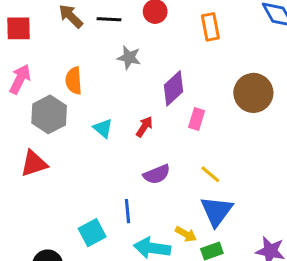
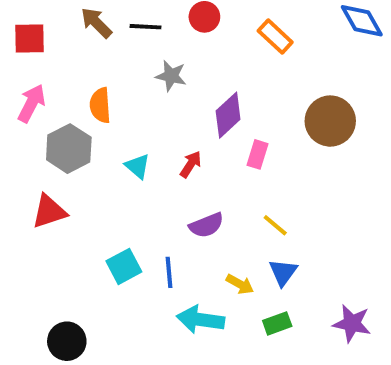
orange rectangle: (210, 27) -> (275, 36), turned -36
blue triangle: (217, 211) -> (283, 272), size x0.7
cyan square: (92, 233) -> (124, 266), moved
yellow arrow: (186, 234) -> (240, 284), moved

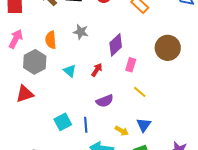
gray star: (171, 76) -> (81, 32), moved
yellow line: (275, 225) -> (140, 92), moved

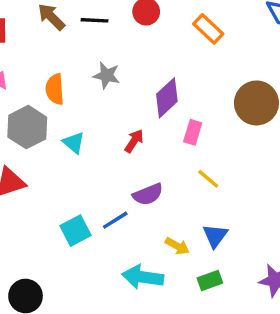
cyan triangle: (70, 71) -> (74, 143), moved
blue line: (86, 125) -> (115, 220), moved, turned 63

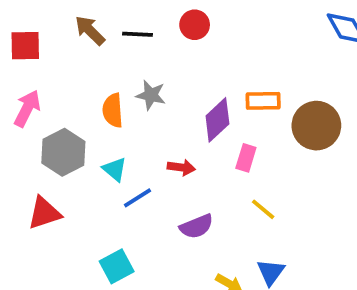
orange rectangle: (208, 29) -> (263, 101), moved, turned -44
orange semicircle: (55, 89) -> (113, 110), moved
red arrow: (134, 141) -> (181, 167), turned 65
blue line: (115, 220) -> (138, 198), moved

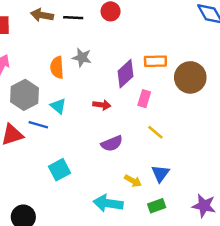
brown arrow: (90, 30) -> (42, 15), turned -35
blue line: (138, 198) -> (38, 125), moved, turned 48

